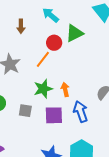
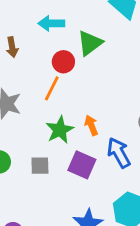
cyan arrow: (51, 15) -> (51, 23), turned -30
purple square: (54, 115) -> (82, 165), turned 36

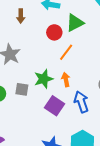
orange line: (52, 88) -> (66, 52), moved
gray square: (40, 166) -> (22, 89), moved

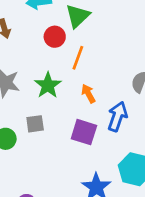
green star: (44, 79) -> (48, 85), moved
blue arrow: (81, 102) -> (117, 116), turned 55

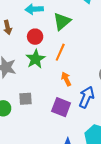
red circle: (55, 37) -> (35, 37), moved
green star: (48, 85) -> (35, 59), moved

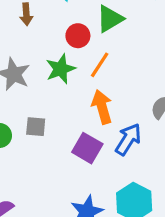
red circle: (35, 37) -> (78, 36), moved
orange arrow: (66, 79) -> (102, 107), size x1.5

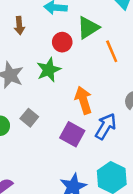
orange line: (100, 65) -> (112, 51), moved, turned -55
gray square: (36, 127) -> (29, 118), turned 36

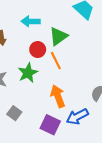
orange line: (112, 51) -> (56, 61), moved
blue arrow: (106, 126) -> (77, 117), turned -145

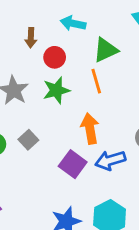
red circle: (38, 50) -> (55, 57), moved

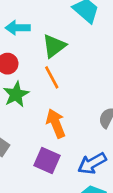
blue arrow: (110, 160) -> (92, 163), moved

